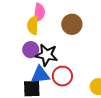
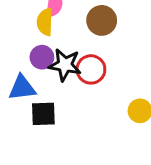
blue triangle: (40, 75) -> (22, 88), moved
red circle: (62, 76) -> (91, 69), moved

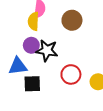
red circle: (91, 69) -> (71, 74), moved

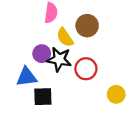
yellow semicircle: (33, 21) -> (65, 37), moved, turned -36
red circle: (71, 74) -> (86, 69), moved

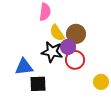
brown circle: (87, 26) -> (76, 34), moved
purple circle: (42, 54) -> (68, 47), moved

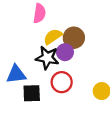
yellow semicircle: (57, 33) -> (53, 37), turned 90
red circle: (75, 60) -> (62, 82), moved

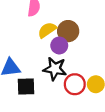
black star: (47, 58) -> (55, 69), moved
red circle: (62, 82) -> (75, 84), moved

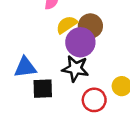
purple circle: (59, 45) -> (80, 42), size x1.5
red circle: (75, 84) -> (94, 100), moved

